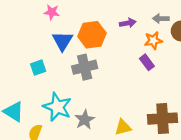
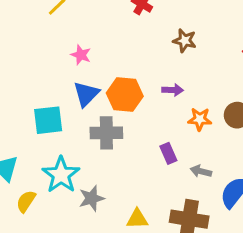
gray arrow: (161, 19) -> (201, 171), moved
purple rectangle: (147, 62) -> (168, 153), moved
cyan square: (38, 68) -> (48, 120), size x1.5

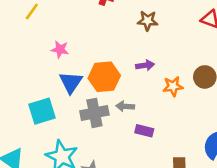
purple rectangle: (168, 153) -> (144, 131), moved, turned -42
gray arrow: (201, 171) -> (125, 106), moved

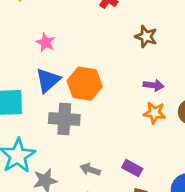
purple arrow: (145, 65) -> (153, 85), moved
gray arrow: (125, 106) -> (90, 170), moved
purple rectangle: (144, 131) -> (132, 168), moved

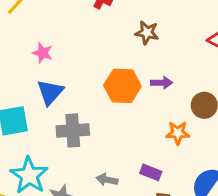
orange hexagon: (85, 84) -> (122, 86), moved
orange star: (155, 113) -> (178, 133), moved

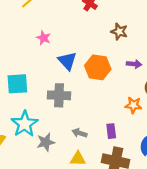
purple arrow: (162, 83) -> (134, 64), moved
blue triangle: (50, 92) -> (67, 61), moved, turned -30
purple rectangle: (151, 172) -> (111, 131), turned 56

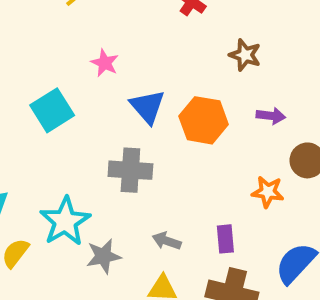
cyan square: (17, 84) -> (52, 110), moved, turned -30

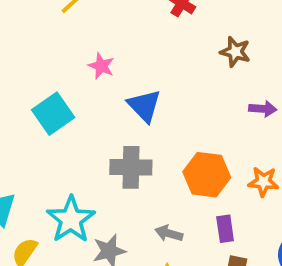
orange hexagon: (204, 120) -> (207, 175), moved

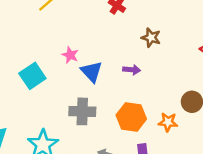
pink star: (101, 66) -> (70, 55), moved
purple arrow: (263, 109) -> (132, 70), moved

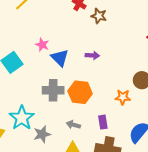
brown star: (151, 38) -> (99, 16), moved
orange hexagon: (131, 117) -> (80, 92), moved

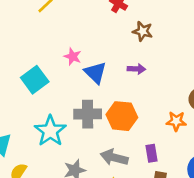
brown star: (99, 16) -> (143, 31), moved
cyan star: (22, 118) -> (50, 131), moved
gray arrow: (73, 125) -> (114, 157), size x1.5

